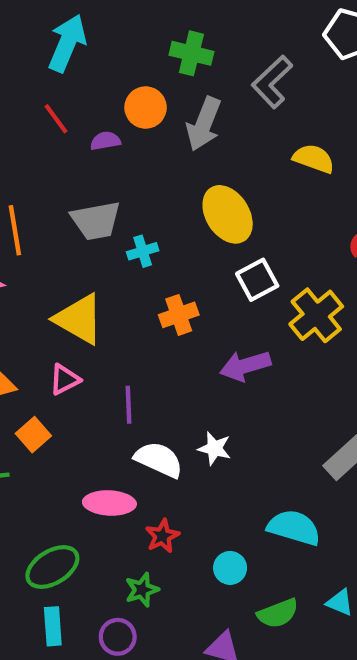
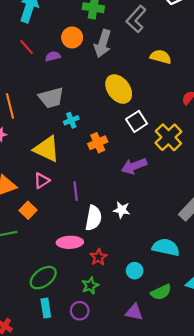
cyan cross: (143, 251) -> (71, 120), moved
white semicircle: (159, 460) -> (93, 218), turned 80

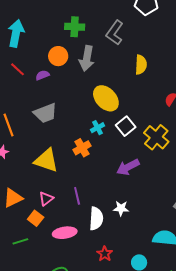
yellow semicircle: (161, 57) -> (141, 65), turned 84
cyan cross: (71, 120) -> (98, 128), moved
orange cross: (98, 143) -> (82, 148), moved
pink triangle: (42, 181) -> (46, 199), moved
pink ellipse: (70, 242) -> (65, 233), moved

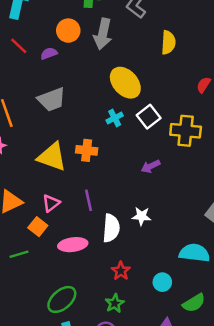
yellow cross: (156, 137) -> (186, 131), turned -35
orange cross: (82, 148) -> (87, 150), moved, turned 36
purple arrow: (128, 167) -> (151, 166), size x0.7

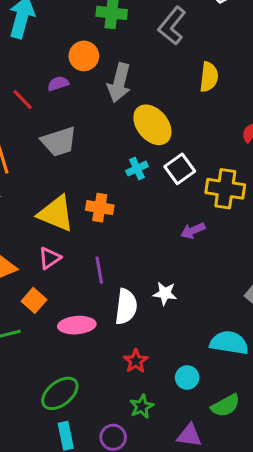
gray arrow: (103, 34) -> (119, 83), moved
red line: (19, 46) -> (23, 100), moved
purple arrow: (151, 166) -> (193, 231), moved
pink triangle: (51, 203) -> (50, 258), moved
green star: (115, 303) -> (142, 406), moved

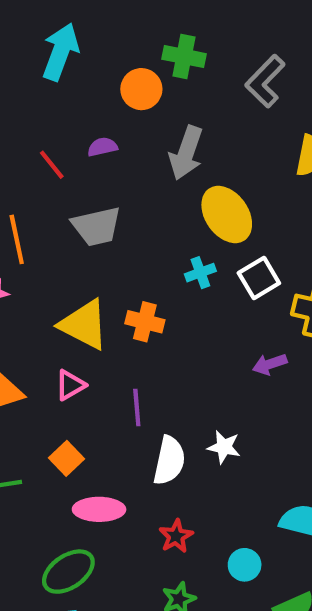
orange circle: (84, 56) -> (141, 89), moved
orange square: (34, 300) -> (67, 458), moved
pink ellipse: (77, 325) -> (99, 509), moved

